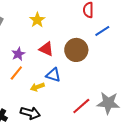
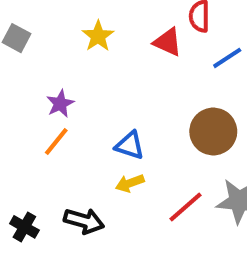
red triangle: (46, 49) -> (168, 42), moved
brown circle: (76, 50) -> (213, 132), moved
yellow arrow: (37, 87) -> (130, 183), moved

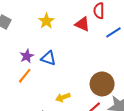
brown circle: (213, 132) -> (102, 84), moved
blue triangle: (130, 145) -> (48, 58), moved

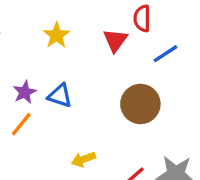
red triangle: (82, 24) -> (115, 40), turned 42
brown circle: (102, 84) -> (140, 104), moved

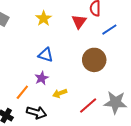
purple star: (25, 92) -> (42, 78), moved
orange line: (21, 124) -> (22, 92), moved

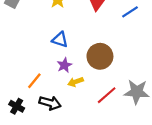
brown circle: (94, 60) -> (100, 56), moved
purple star: (42, 78) -> (64, 65), moved

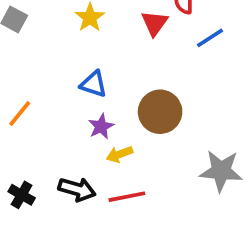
orange line: (34, 81) -> (20, 114), moved
red line: (107, 95) -> (127, 197), moved, turned 30

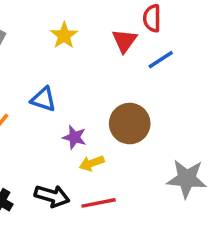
blue line: (210, 38) -> (161, 60), moved
blue triangle: (94, 84) -> (43, 99), moved
purple star: (101, 127) -> (74, 137), turned -30

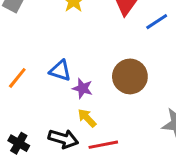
blue triangle: (43, 99) -> (60, 71), moved
yellow arrow: (92, 163) -> (87, 118), moved, turned 66

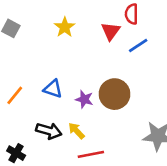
purple star: (83, 88) -> (84, 99), moved
black arrow: (63, 139) -> (49, 131), moved

